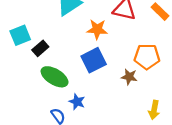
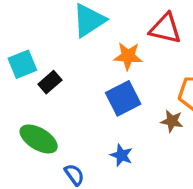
green ellipse: (55, 77) -> (39, 139), moved
blue star: (77, 102) -> (121, 155), moved

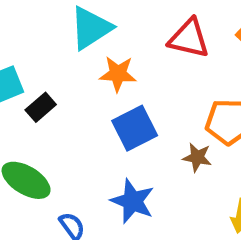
orange star: (128, 56) -> (118, 74), moved
blue star: (121, 155) -> (133, 201), size x1.5

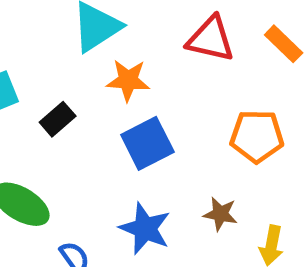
black rectangle: (41, 107) -> (58, 119), moved
brown star: (197, 157) -> (220, 214), moved

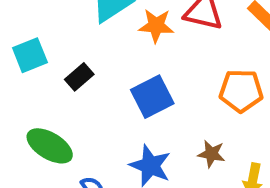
orange star: (128, 80) -> (156, 26), moved

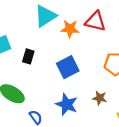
black rectangle: (79, 77) -> (28, 56), turned -32

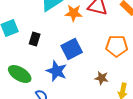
blue star: (67, 104) -> (57, 71), moved

